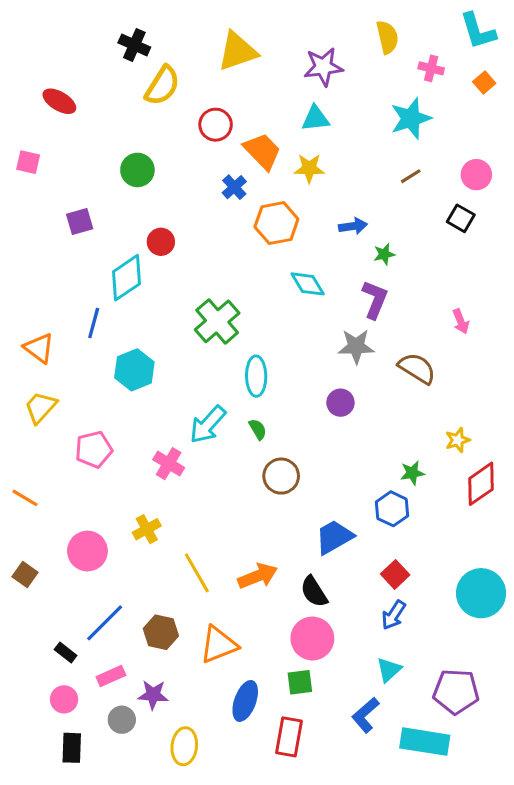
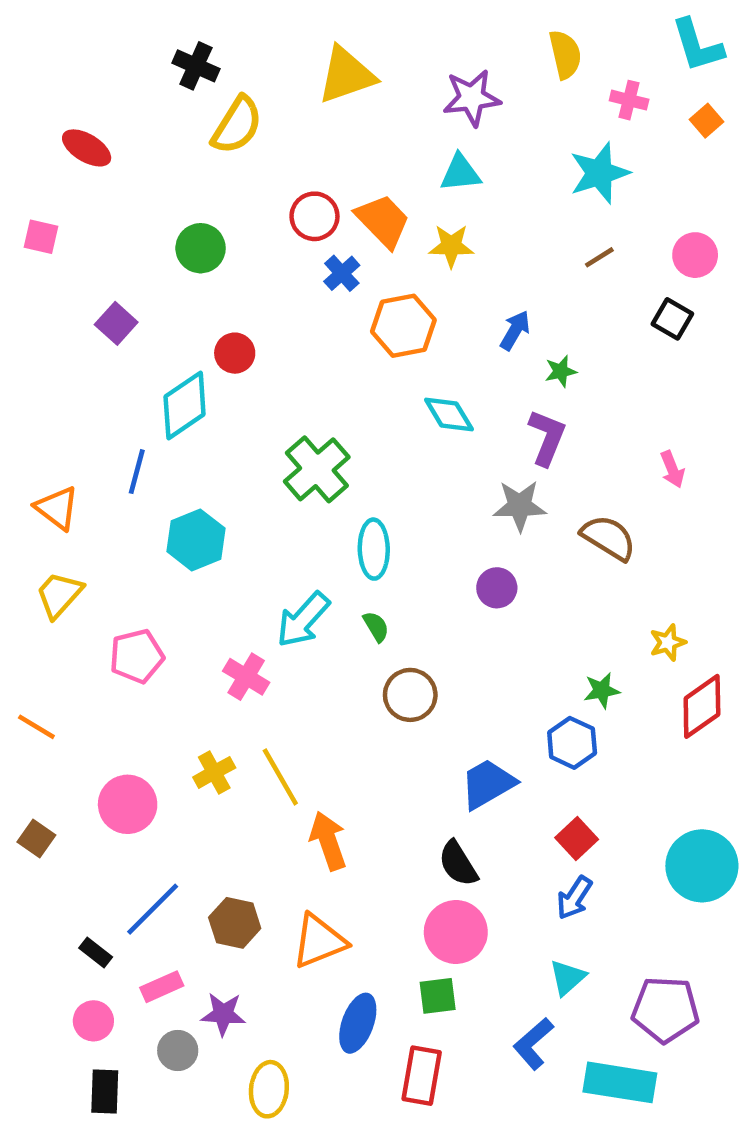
red circle: (216, 125) -> (314, 216), moved
purple square: (80, 221) -> (116, 323), turned -32
blue arrow: (353, 226) -> (515, 330), turned -52
yellow line: (197, 573) -> (280, 777), moved
orange arrow: (258, 576) -> (328, 841), moved, turned -87

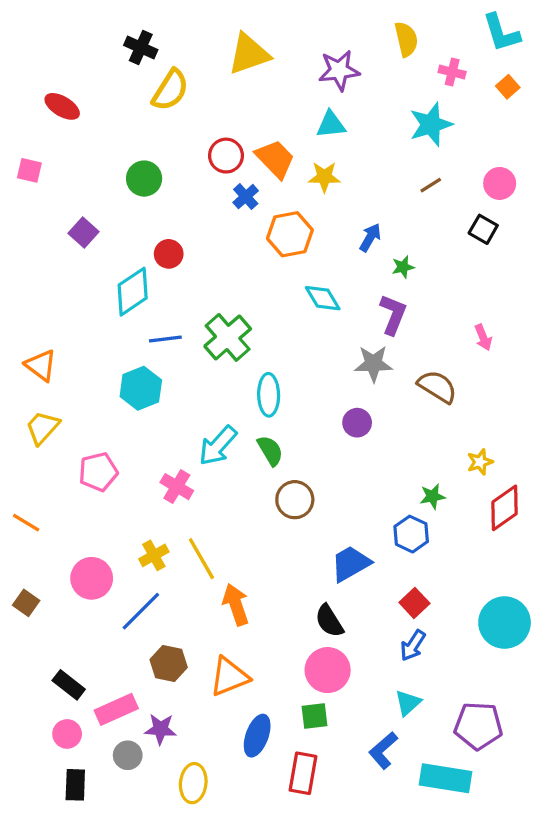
blue line: (137, 472) -> (165, 339), moved, turned 68
green semicircle: (376, 627) -> (270, 451), size x1.4
blue line: (153, 909) -> (141, 611), moved
black rectangle: (96, 952) -> (69, 685), size x1.4
pink rectangle: (162, 987) -> (116, 709), size x1.4

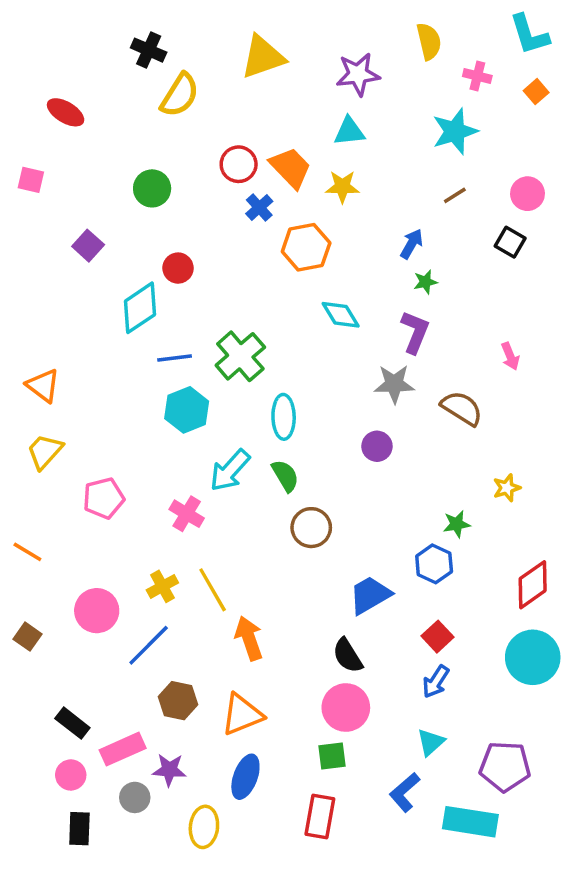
blue arrow: (370, 237) -> (412, 244), moved
cyan hexagon: (141, 388) -> (187, 410), moved
red diamond: (505, 508) -> (533, 585), moved
blue ellipse: (257, 736) -> (245, 777), moved

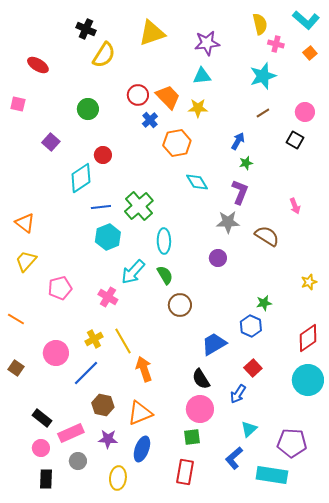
cyan L-shape: (529, 34) -> (306, 20), turned -32
yellow semicircle: (429, 41) -> (260, 24), moved
yellow star: (507, 488) -> (309, 282), moved
blue arrow: (436, 682) -> (238, 394), moved
purple star: (169, 770) -> (108, 439), moved

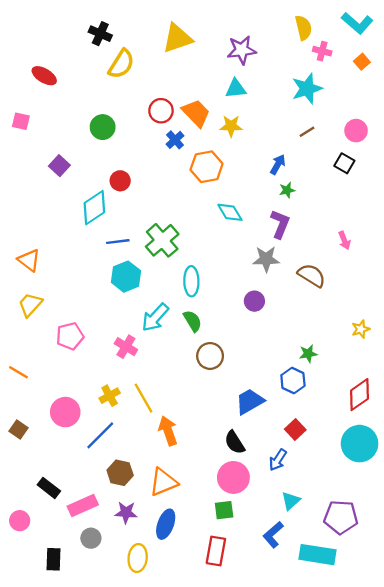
pink circle: (41, 448) -> (20, 521), moved

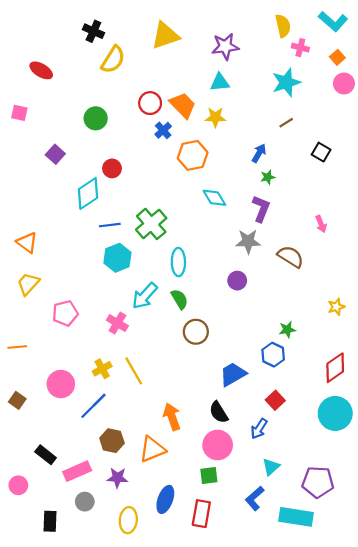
pink circle: (356, 131) -> (344, 83), moved
orange line: (19, 372) -> (17, 347), turned -36
orange arrow: (168, 431) -> (172, 417), moved
blue ellipse: (166, 524) -> (165, 499), moved

